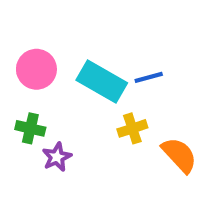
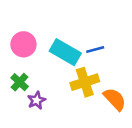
green cross: (30, 128) -> (20, 82), turned 30
yellow cross: (132, 128) -> (85, 82), size x1.5

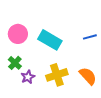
blue line: (95, 50) -> (90, 37), moved
yellow cross: (85, 82) -> (57, 75), moved

